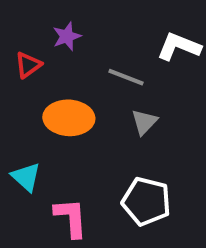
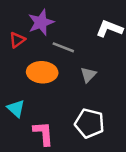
purple star: (67, 36) -> (41, 22), size x1.5
gray line: (126, 77) -> (63, 47), moved

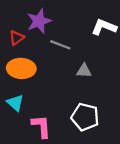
orange ellipse: (42, 72) -> (21, 68), moved
gray triangle: (88, 75) -> (84, 71), turned 49

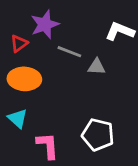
gray triangle: (84, 71) -> (97, 67), moved

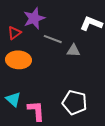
cyan triangle: (18, 118) -> (13, 99), moved

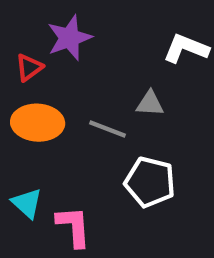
gray line: (53, 39) -> (108, 129), moved
white pentagon: (75, 102) -> (150, 182), moved

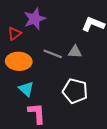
gray line: (108, 129) -> (53, 54), moved
cyan triangle: (27, 203) -> (26, 89), moved

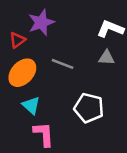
gray triangle: (75, 52) -> (107, 58), moved
orange ellipse: (19, 61) -> (22, 73), turned -50

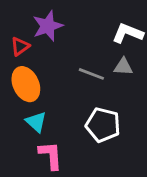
gray line: (63, 64) -> (91, 74), moved
orange ellipse: (22, 73) -> (26, 84), turned -68

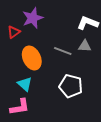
orange ellipse: (26, 84) -> (32, 58), moved
pink L-shape: (51, 155) -> (20, 107), moved, turned 85

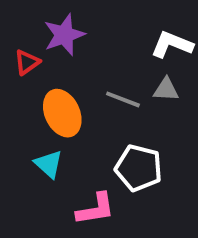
pink L-shape: (20, 107) -> (96, 209), moved

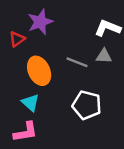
pink L-shape: (96, 209) -> (26, 132), moved

